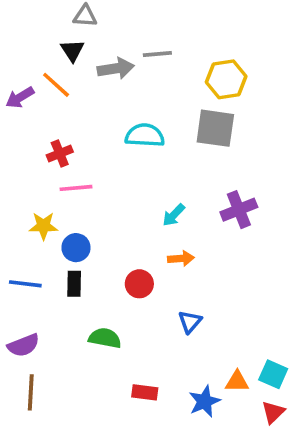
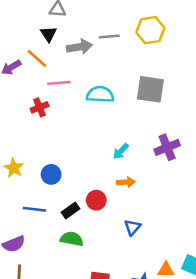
yellow hexagon: (226, 79) -> (150, 30), moved
pink line: (76, 188) -> (59, 83), moved
yellow star: (43, 226) -> (14, 168), moved, turned 30
blue line: (25, 284) -> (34, 209), moved
black rectangle: (74, 284) -> (70, 210), moved, turned 54

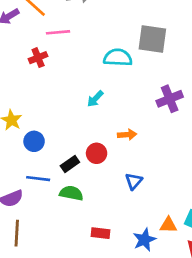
cyan semicircle: (100, 95) -> (118, 58), moved
cyan arrow: (121, 151) -> (95, 99), moved
blue circle: (51, 174) -> (34, 141), moved
blue line: (34, 209) -> (38, 179), moved

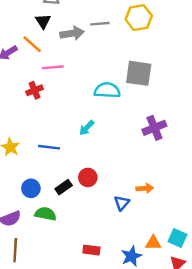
orange arrow: (127, 135) -> (145, 188), moved
blue circle: (34, 141) -> (31, 188), moved
blue line: (38, 179) -> (49, 147), moved
green semicircle: (71, 193) -> (45, 214), moved

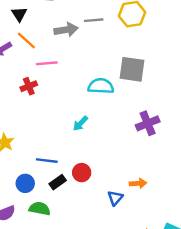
black triangle: (43, 21) -> (19, 14), moved
blue line: (49, 147) -> (47, 161), moved

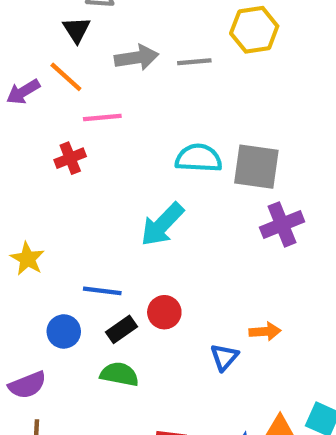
black triangle: (19, 14) -> (77, 30), moved
gray line: (94, 20) -> (194, 62), moved
gray square: (132, 69) -> (256, 167), moved
cyan arrow: (80, 123) -> (162, 224), size x1.6
green semicircle: (40, 209) -> (119, 374), moved

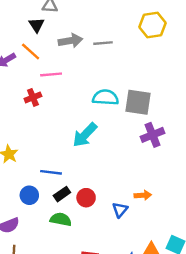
yellow hexagon: (254, 30) -> (152, 25), moved
red circle: (164, 312) -> (86, 198), moved

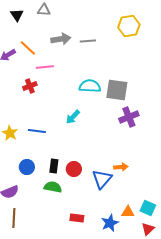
black triangle: (37, 25) -> (17, 15), moved
cyan arrow: (85, 135) -> (73, 117), size x0.7
blue line: (51, 172) -> (37, 131), moved
black rectangle: (62, 194) -> (54, 166), turned -48
blue triangle: (120, 210) -> (102, 179), size x1.5

